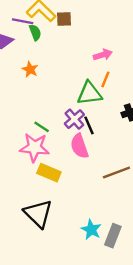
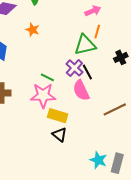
black triangle: (38, 214) -> (60, 135), moved, size x0.6

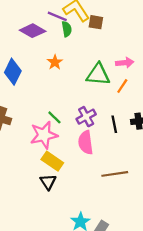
green triangle: (85, 45) -> (98, 74), moved
black line: (87, 72) -> (114, 124), moved
pink star: (43, 95) -> (44, 135), turned -30

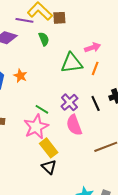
green semicircle: (67, 29) -> (44, 39), moved
orange star: (55, 62) -> (20, 76), moved
yellow rectangle: (52, 161) -> (49, 148), turned 30

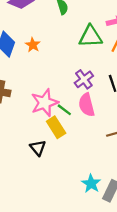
green line: (42, 109) -> (64, 110), moved
black triangle: (49, 167) -> (38, 148), moved

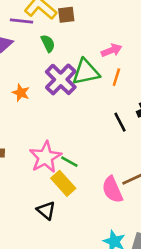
purple cross: (84, 79) -> (61, 79), moved, size x1.4
pink semicircle: (87, 105) -> (112, 190), moved

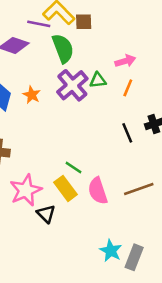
green semicircle: (48, 43) -> (63, 48), size x1.6
green triangle: (86, 72) -> (98, 80), size x0.6
pink star: (45, 157) -> (26, 190), moved
pink semicircle: (112, 190) -> (98, 191), moved

